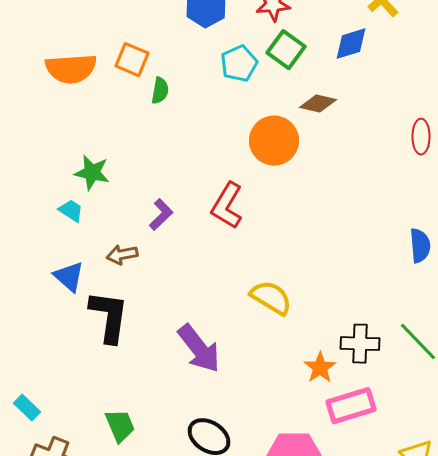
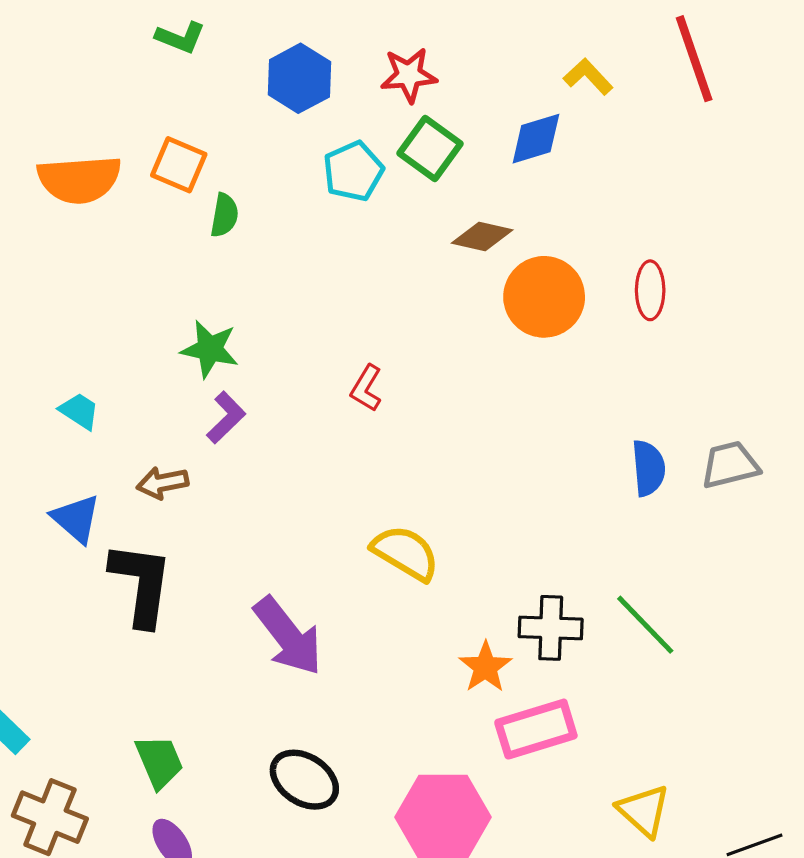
orange circle: (274, 141) -> (544, 297), moved
green star: (92, 173) -> (210, 349), moved
red L-shape: (227, 206) -> (366, 388), moved, size x0.6

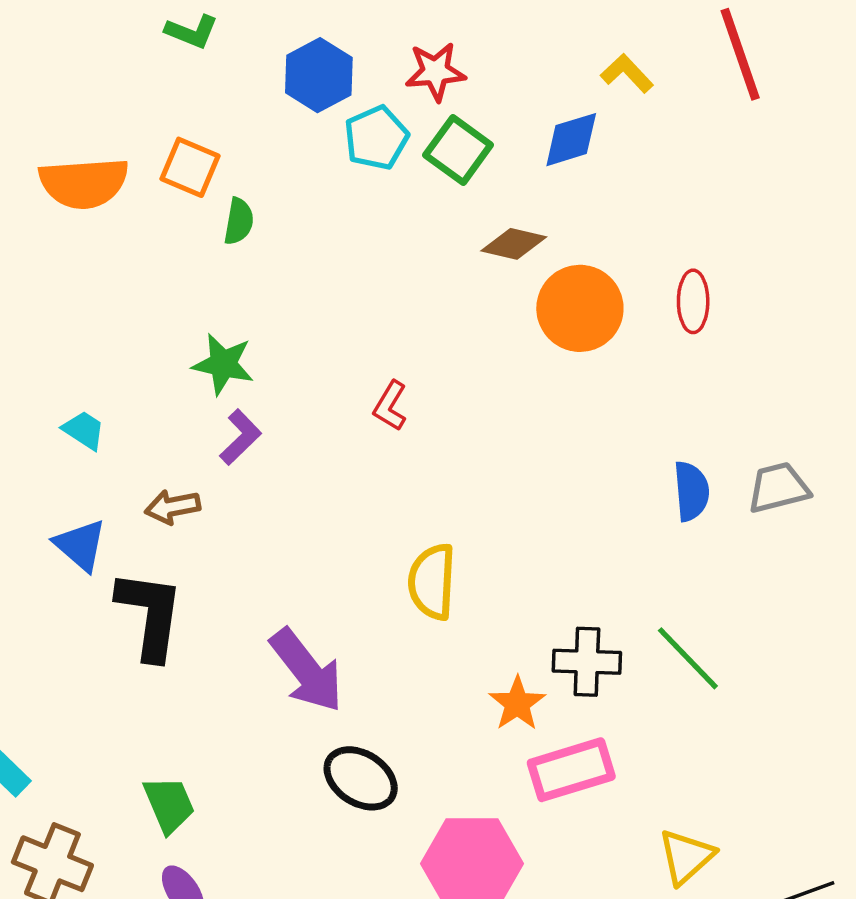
cyan pentagon: (353, 171) -> (376, 138), moved
yellow semicircle: (405, 553) -> (432, 582), turned -118
black ellipse: (304, 780) -> (361, 778), moved
yellow triangle: (644, 811) -> (686, 857), turned 36

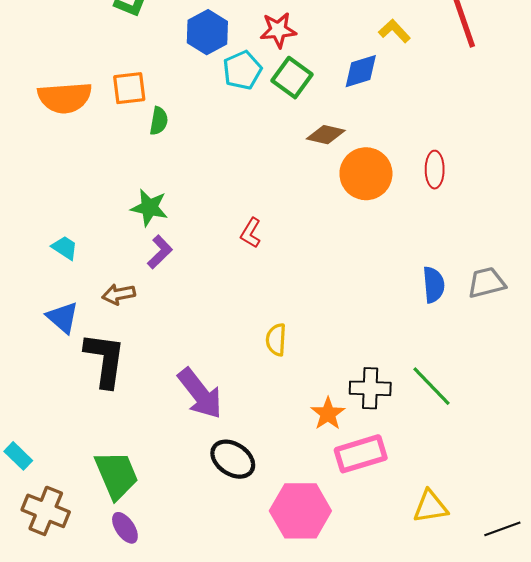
orange square: (190, 167) -> (129, 88), turned -30
yellow semicircle: (432, 582) -> (276, 340), size x0.7
green trapezoid: (169, 805) -> (117, 475), size x1.4
yellow triangle: (686, 857) -> (430, 507), turned 33

